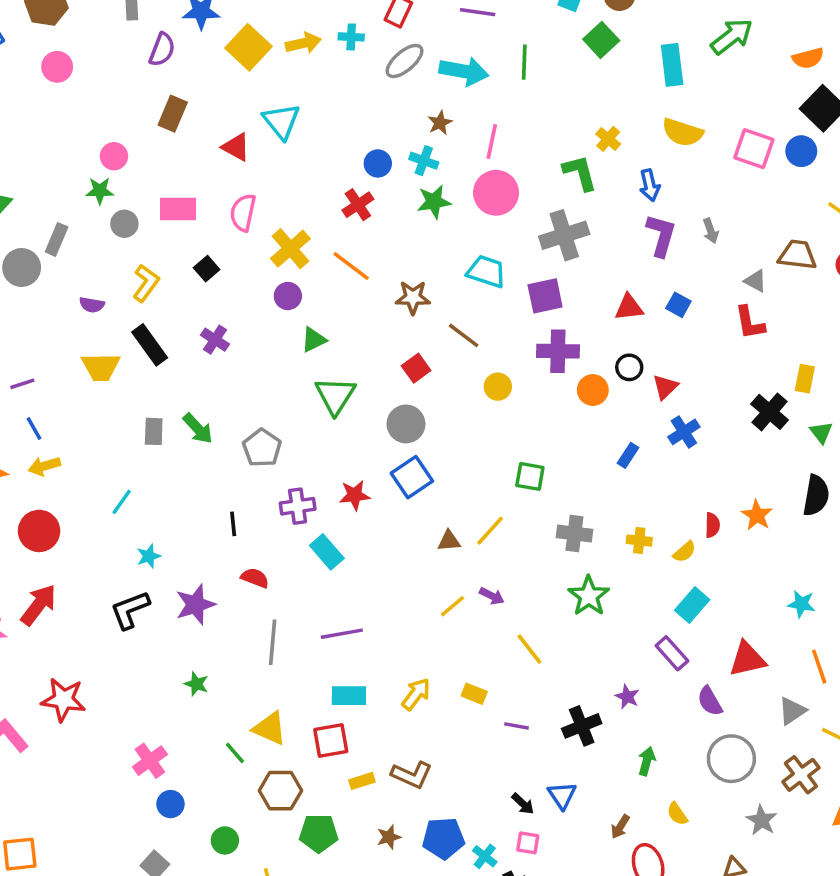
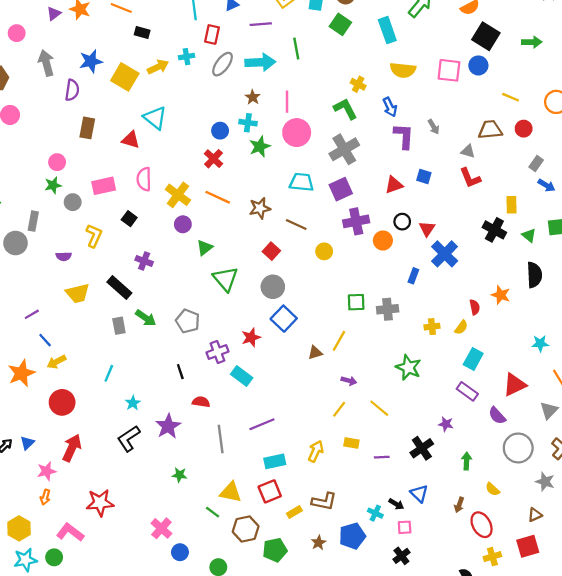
black rectangle: (150, 345) -> (119, 288), moved
blue cross: (684, 432) -> (445, 254), size x1.4
gray cross: (574, 533) -> (388, 309), moved
yellow line: (452, 606) -> (339, 409), moved
cyan cross: (485, 856) -> (375, 513), moved

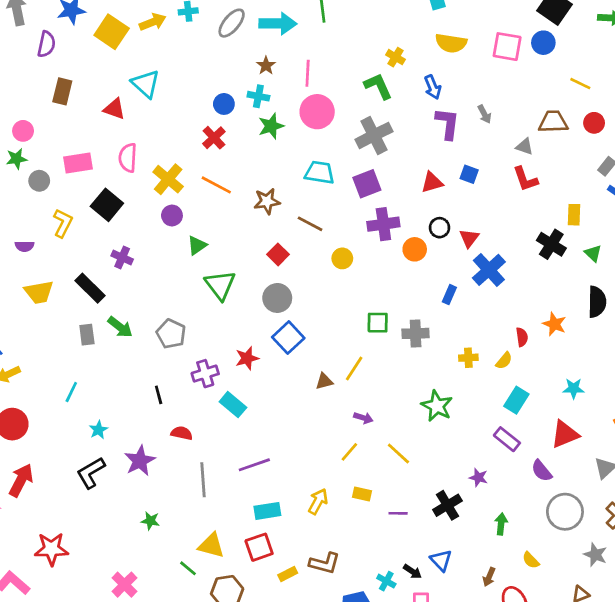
black square: (129, 219) -> (107, 205), size x1.6
cyan star: (540, 343) -> (574, 389), moved

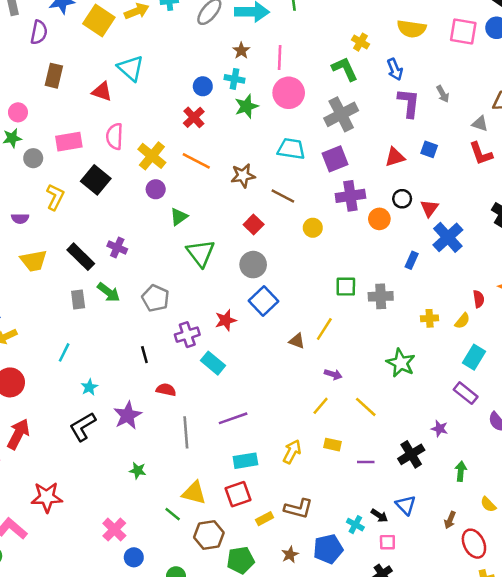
purple cross: (122, 257) -> (117, 248), moved
brown triangle: (324, 381) -> (297, 341), turned 35

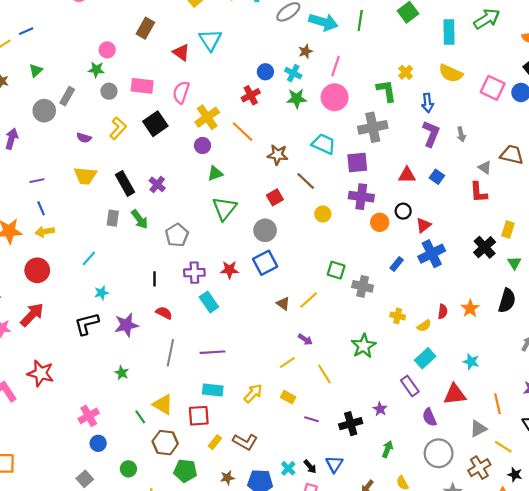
yellow rectangle: (265, 519) -> (215, 442), turned -40

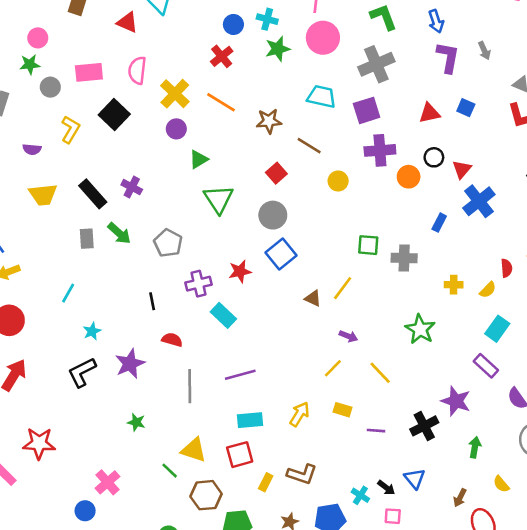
purple star: (380, 409) -> (456, 401), size x1.6
blue circle: (98, 443) -> (85, 511), moved

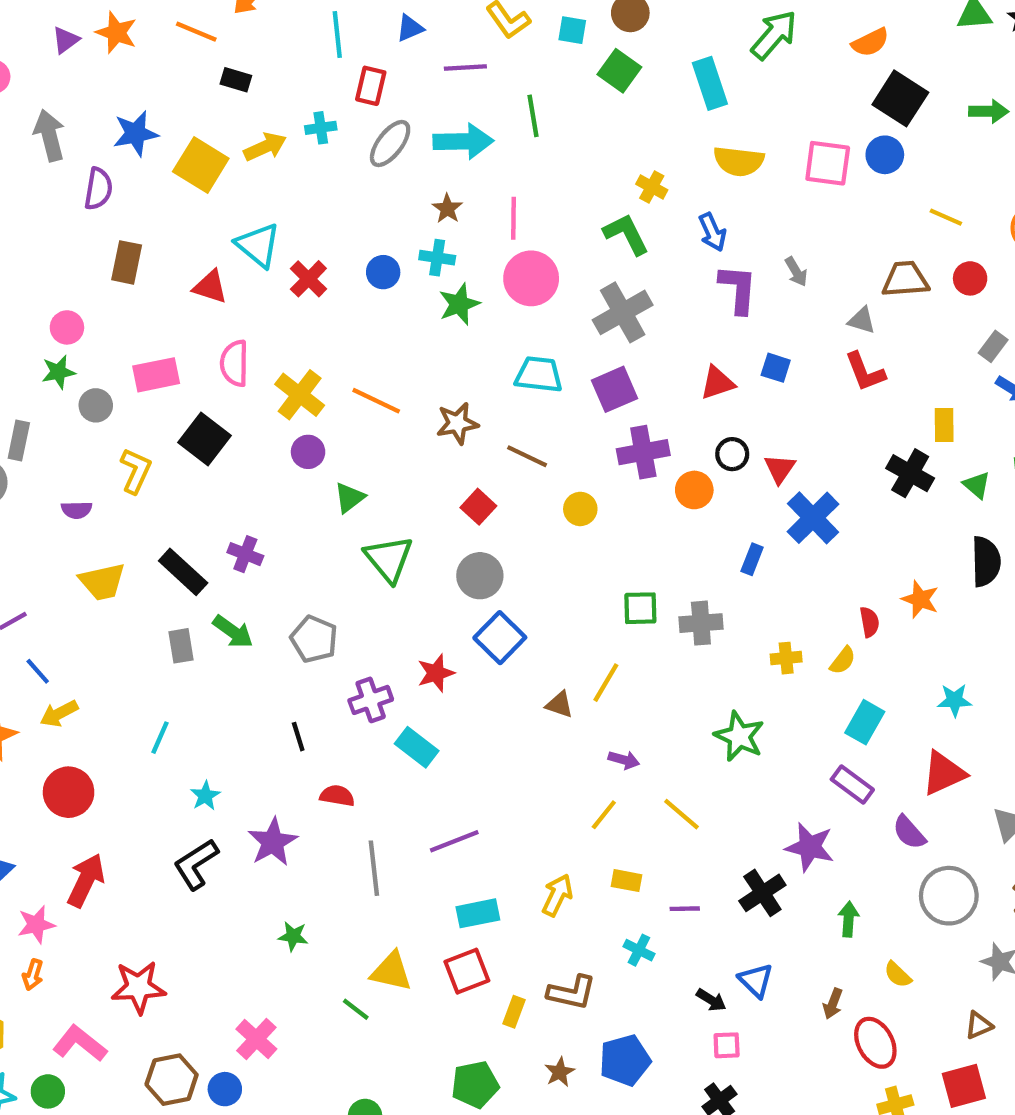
red cross: (222, 56) -> (308, 279), moved
brown hexagon: (206, 495) -> (172, 1080), moved
cyan cross: (360, 495) -> (639, 950), moved

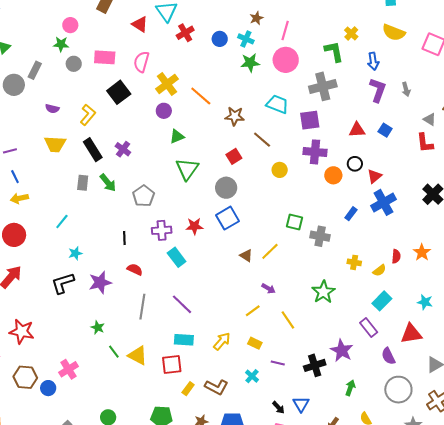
yellow L-shape: (136, 471) -> (88, 115), moved
purple line: (454, 841) -> (182, 304), turned 50
green line: (356, 1009) -> (114, 352), moved

